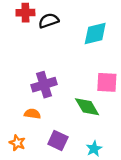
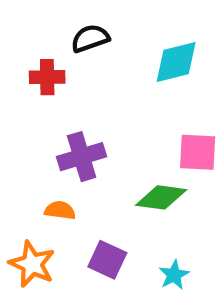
red cross: (25, 13) -> (47, 77), moved
green diamond: (87, 107) -> (161, 197), turned -52
orange star: (17, 143) -> (32, 264), size x1.5

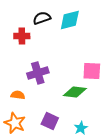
cyan diamond: (176, 62) -> (70, 20), moved
orange semicircle: (60, 210) -> (18, 95), moved

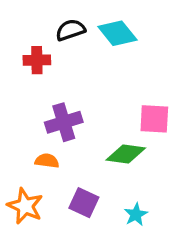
cyan diamond: (70, 20) -> (117, 33), turned 65
orange semicircle: (18, 95) -> (47, 161), moved

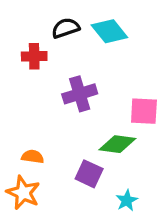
purple cross: (64, 122) -> (80, 94), moved
orange semicircle: (47, 161) -> (33, 157), moved
purple square: (84, 203) -> (89, 174), moved

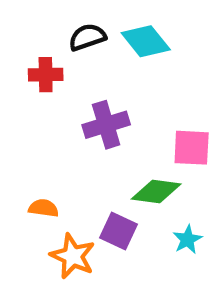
orange star: (23, 193) -> (73, 256), moved
cyan star: (127, 201) -> (187, 239), moved

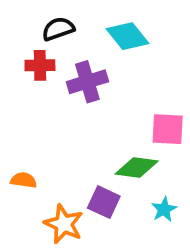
black semicircle: (87, 37) -> (58, 29), moved
purple cross: (106, 125) -> (87, 82), moved
orange semicircle: (43, 208) -> (24, 180), moved

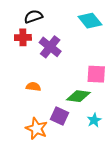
cyan diamond: (128, 36) -> (90, 21), moved
purple cross: (87, 82) -> (50, 47), turned -35
orange semicircle: (24, 180) -> (33, 87), moved

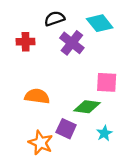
black semicircle: (33, 16) -> (55, 19), moved
purple cross: (50, 47) -> (72, 43), moved
orange semicircle: (33, 87) -> (37, 96), size x1.5

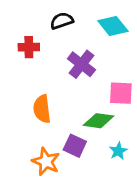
purple cross: (72, 43) -> (81, 64), moved
orange semicircle: (37, 96) -> (42, 109), turned -105

